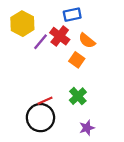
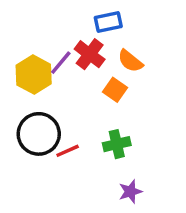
yellow hexagon: (22, 24) -> (34, 75), moved
green cross: (78, 96) -> (117, 144), turned 30
black circle: (40, 118) -> (39, 134), moved

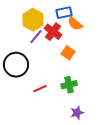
orange semicircle: (130, 61) -> (75, 24), moved
yellow hexagon: (34, 75) -> (33, 20), moved
black circle: (39, 134) -> (16, 65), moved

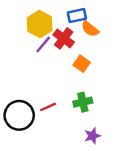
black circle: (16, 65) -> (19, 115), moved

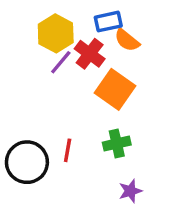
orange square: (82, 64) -> (115, 89), size x1.6
red line: (48, 107) -> (68, 150), turned -56

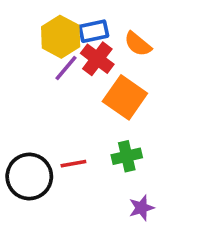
blue rectangle: (108, 22) -> (94, 31), moved
red line: (68, 150) -> (73, 164), turned 70

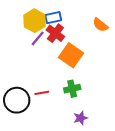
orange semicircle: (138, 44) -> (100, 25), moved

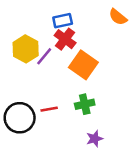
yellow hexagon: (34, 21) -> (26, 49), moved
orange semicircle: (100, 25) -> (118, 17), moved
purple line: (38, 38) -> (44, 56), moved

